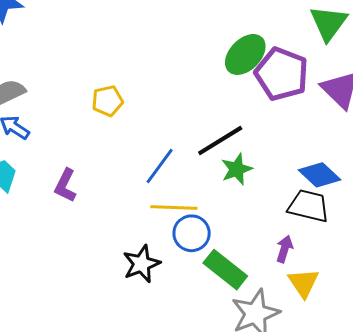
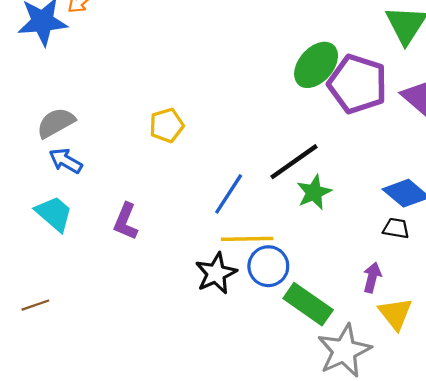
black trapezoid: (309, 206) -> (396, 228), size x0.6
black star: (141, 264) -> (216, 273), moved

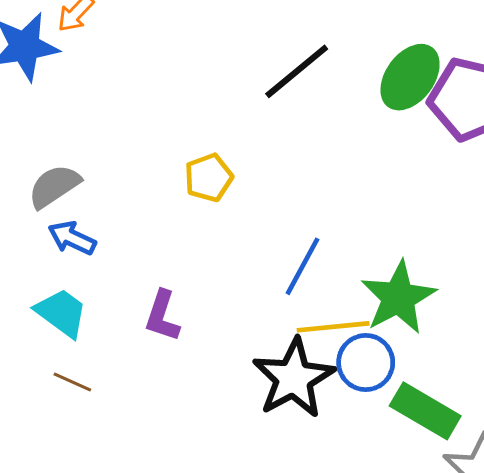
black line: (294, 162) -> (297, 71), moved
green star: (314, 192) -> (398, 298), moved, size x1.5
black star: (216, 273) -> (294, 378), size x1.4
brown line: (35, 305) -> (72, 382), moved, turned 48

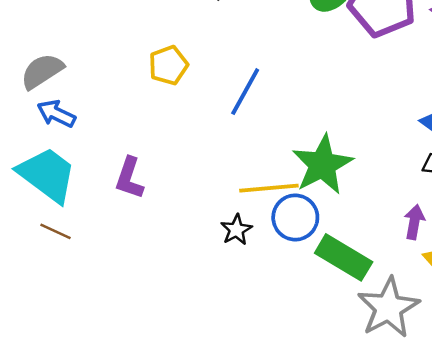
blue line: (302, 266) -> (245, 92), moved
cyan trapezoid: (61, 313) -> (47, 175), size x1.4
black star: (294, 378) -> (236, 230), size x0.5

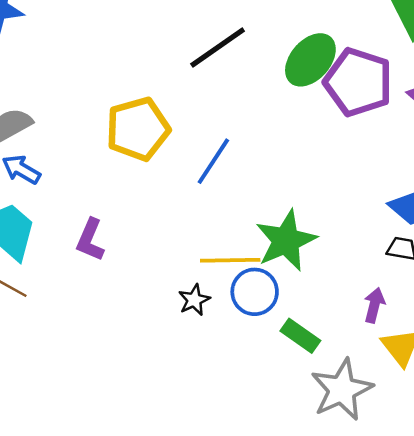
yellow pentagon: (168, 65) -> (138, 129), size x1.6
green rectangle: (344, 257) -> (300, 336), size x0.7

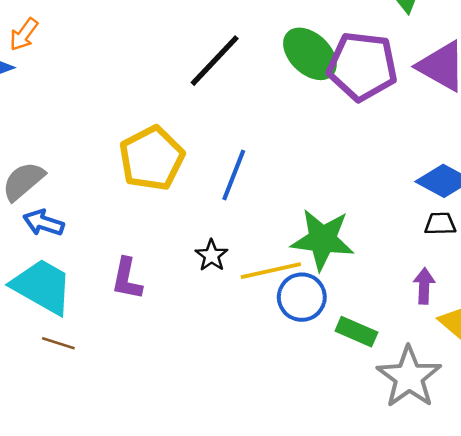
green ellipse: (310, 60) -> (310, 54), turned -76
green star: (286, 241) -> (323, 239), turned -30
black star: (194, 300) -> (212, 255), moved

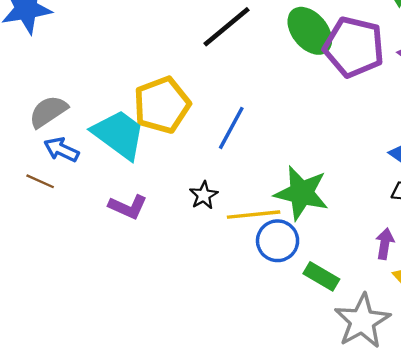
purple L-shape: (127, 279) -> (128, 207), turned -84
cyan trapezoid: (42, 286) -> (119, 134), moved
brown line: (58, 343) -> (40, 181), moved

